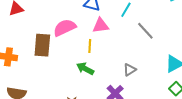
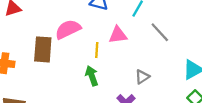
pink triangle: (101, 26) -> (118, 35), moved
green arrow: (85, 69) -> (92, 76), turned 42

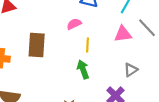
pink semicircle: (68, 29) -> (74, 24), moved, size x0.6
pink triangle: (118, 35) -> (123, 34), moved

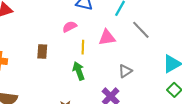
pink triangle: (123, 34) -> (107, 38), moved
brown rectangle: (37, 45) -> (42, 51), moved, size x0.6

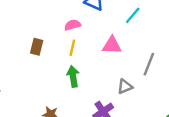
gray line: (141, 30) -> (149, 64), moved, turned 54
yellow line: (83, 47) -> (72, 48), moved

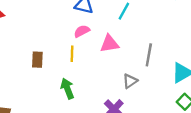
pink semicircle: (73, 25) -> (82, 31), moved
green arrow: (73, 76) -> (67, 89), moved

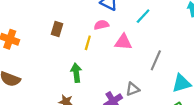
brown rectangle: (37, 60) -> (57, 29), moved
gray triangle: (130, 81) -> (133, 89), moved

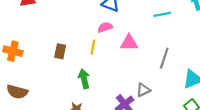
cyan line: (143, 16) -> (162, 14), moved, turned 42
brown rectangle: (57, 29) -> (60, 51), moved

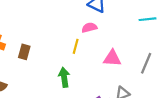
pink triangle: (129, 43) -> (112, 58), moved
brown rectangle: (60, 51) -> (24, 52), moved

